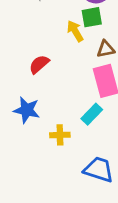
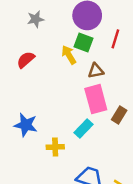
green square: (92, 17) -> (83, 42), turned 30
red semicircle: (39, 64) -> (26, 60), moved

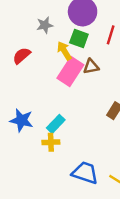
gray star: (36, 19) -> (45, 25), moved
pink rectangle: (96, 99) -> (70, 71), moved, turned 48
cyan rectangle: (83, 129) -> (56, 124), moved

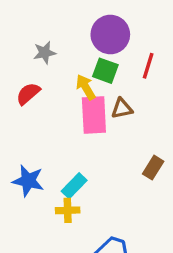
gray star: (45, 25) -> (45, 53), moved
pink rectangle: (70, 71) -> (94, 115), turned -36

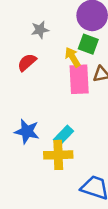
yellow cross: (68, 210) -> (58, 155), size x1.5

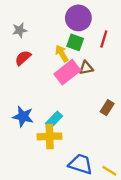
gray star: (40, 30) -> (20, 30), moved
pink rectangle: (79, 79) -> (67, 72), turned 55

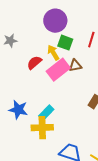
purple circle: (78, 18) -> (55, 21), moved
gray star: (20, 30) -> (10, 41), moved
red semicircle: (23, 58) -> (34, 63), moved

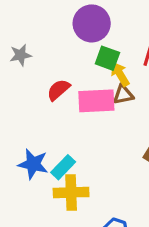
yellow arrow: (53, 53) -> (120, 74), moved
pink rectangle: (58, 70) -> (96, 101), turned 35
cyan rectangle: (46, 113) -> (63, 167), moved

